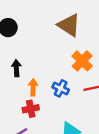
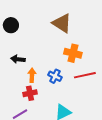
orange cross: (82, 61) -> (73, 53), turned -30
black arrow: (16, 68) -> (18, 59), turned -80

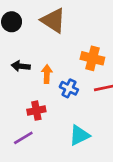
brown triangle: (62, 23) -> (53, 20), moved
orange arrow: (32, 75) -> (47, 74), moved

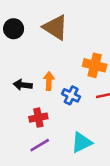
black arrow: (21, 66) -> (23, 85), moved
purple line: (23, 138) -> (40, 145), moved

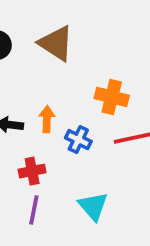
cyan triangle: (82, 142) -> (93, 206), turned -45
purple line: (40, 145) -> (34, 210), turned -48

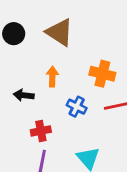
orange arrow: (47, 119) -> (52, 77), moved

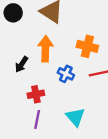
orange arrow: (52, 77) -> (45, 49), size x1.5
black arrow: (24, 95) -> (22, 64), turned -63

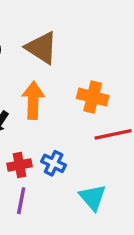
blue cross: (66, 74) -> (54, 163), moved
cyan triangle: (75, 117) -> (93, 197), moved

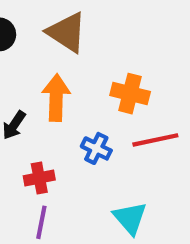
blue cross: (54, 163) -> (96, 148), moved

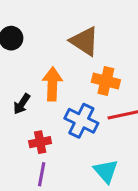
brown triangle: (67, 32) -> (84, 41), moved
blue cross: (96, 148) -> (81, 121), size x1.5

